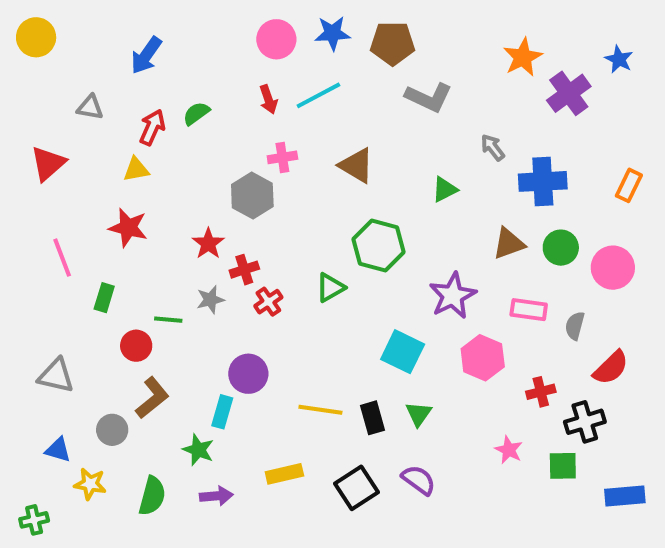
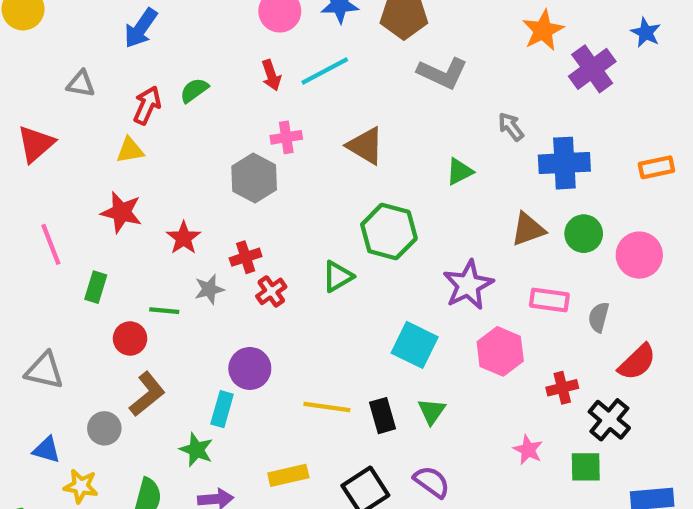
orange rectangle: (629, 185) -> (656, 167), turned 52
red star: (208, 244) -> (184, 238), moved
black cross: (585, 422) -> (609, 420), turned -33

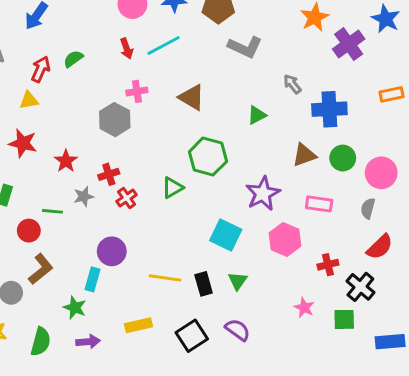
blue star: (646, 32) -> (386, 19), size x1.4
orange rectangle: (656, 167) -> (392, 94), moved
gray semicircle: (599, 317) -> (368, 208), moved

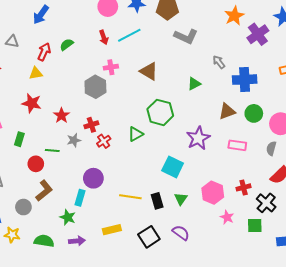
pink hexagon: (285, 239) -> (213, 193), moved
green semicircle: (41, 342) -> (44, 241), turned -96

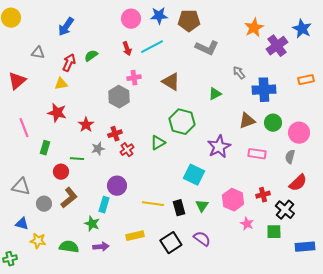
gray circle: (23, 207) -> (44, 204), moved

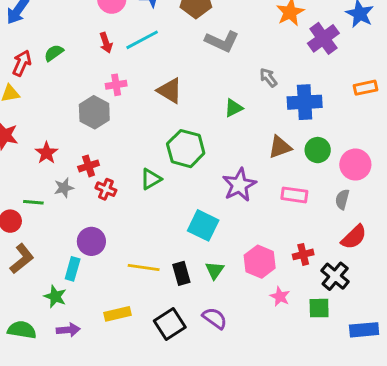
red cross: (127, 150) -> (106, 189), turned -32

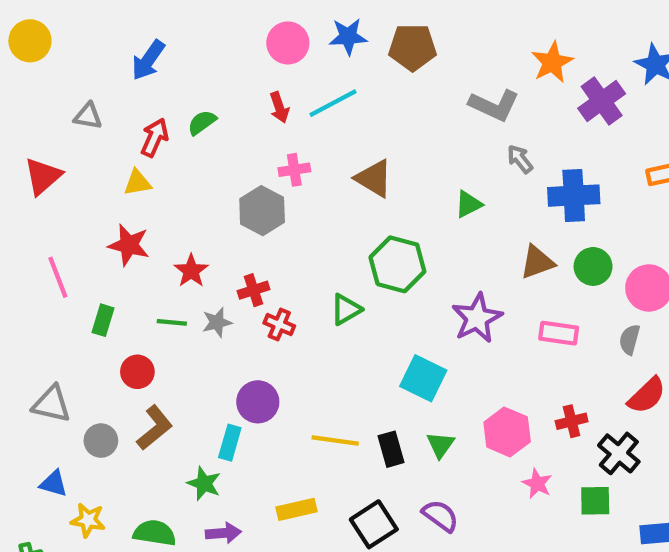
gray L-shape: (222, 41) -> (494, 105), moved
green line: (33, 202) -> (172, 322), moved

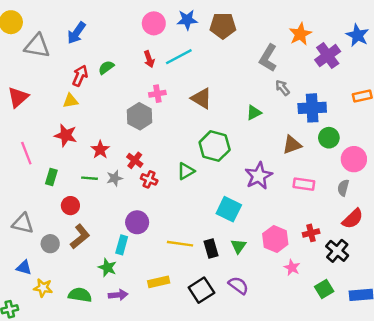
gray L-shape: (494, 105) -> (268, 58), turned 96
gray triangle: (88, 116) -> (37, 46), moved, size x1.6
green circle: (593, 266) -> (329, 138), moved
red cross: (253, 290) -> (135, 160), turned -35
green square: (595, 501) -> (324, 289), moved, turned -30

